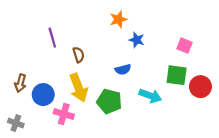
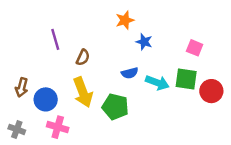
brown semicircle: (79, 55) -> (83, 57), turned 42
cyan arrow: (150, 96) -> (157, 83), moved
pink cross: (64, 114) -> (58, 127), moved

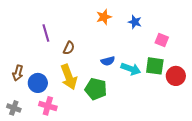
blue star: (144, 42) -> (135, 22), moved

